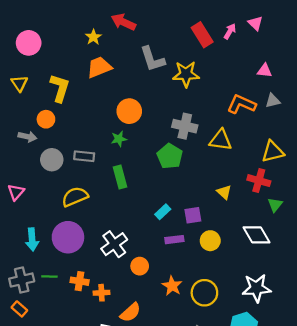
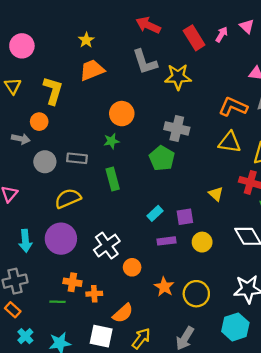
red arrow: (123, 22) -> (148, 25), moved
yellow triangle: (221, 140) -> (230, 142), moved
green line: (49, 277) -> (58, 302), moved

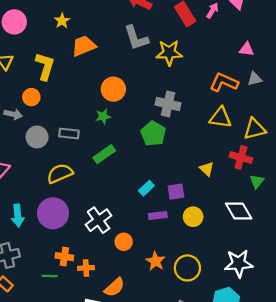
yellow star: (86, 40) -> (62, 21), moved
green rectangle: (113, 179) -> (104, 154), turned 70

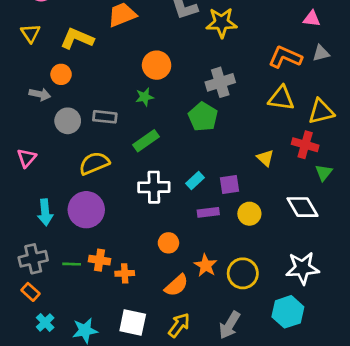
yellow L-shape: (45, 66) -> (77, 39), turned -84
gray cross: (168, 104) -> (220, 82), turned -30
white cross: (99, 220) -> (154, 187), moved, turned 35
green line: (50, 276) -> (72, 264), moved
orange semicircle: (114, 287) -> (176, 285), moved

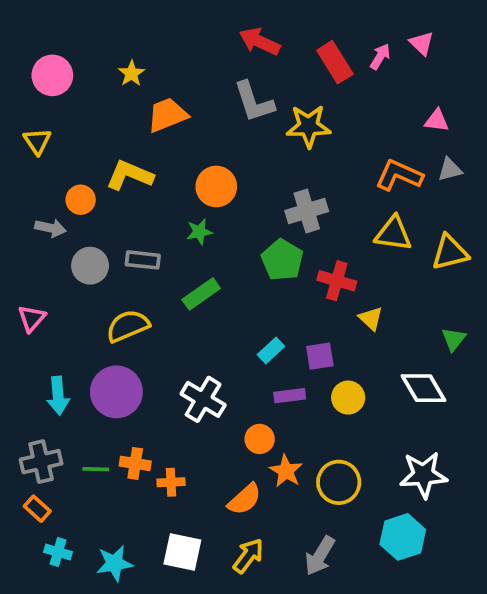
yellow L-shape: (77, 39) -> (130, 175), moved
red cross: (305, 145) -> (337, 281), moved
white cross: (154, 187) -> (203, 399), moved, turned 32
orange circle: (168, 243) -> (260, 439), moved
cyan cross: (45, 322) -> (58, 552), turned -30

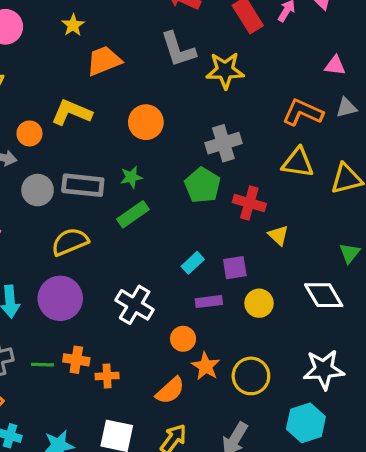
green star: (199, 232) -> (131, 177), moved
gray rectangle: (143, 260) -> (83, 185), size x1.4

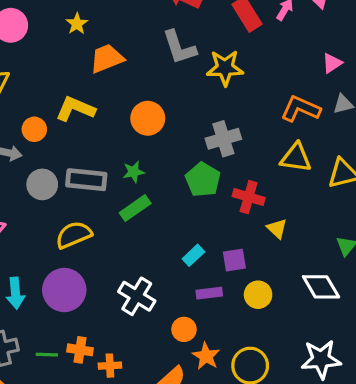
pink triangle: (335, 66) -> (332, 63), turned -40

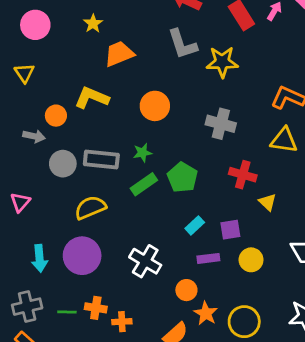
gray cross: (223, 139) -> (221, 124), turned 32
green pentagon: (203, 180) -> (182, 177), moved

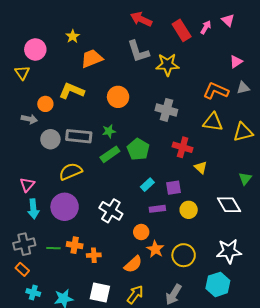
pink circle: (35, 25) -> (35, 49), moved
pink triangle: (20, 202) -> (27, 185), moved

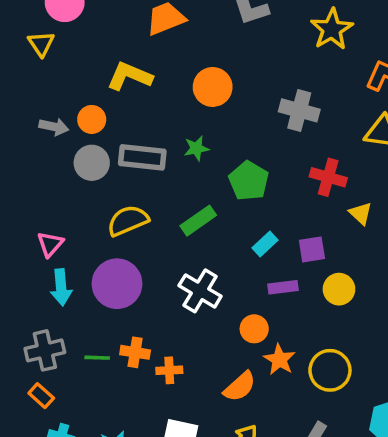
yellow star: (167, 65) -> (332, 29), moved, turned -30
orange circle: (45, 104) -> (92, 119), moved
green rectangle: (110, 154) -> (198, 221), moved

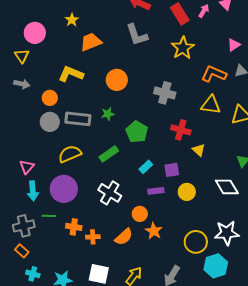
gray arrow: (54, 127) -> (22, 84), moved
green line: (97, 358) -> (49, 216), moved
yellow circle: (330, 370) -> (196, 242), moved
orange semicircle: (240, 387) -> (124, 237), moved

